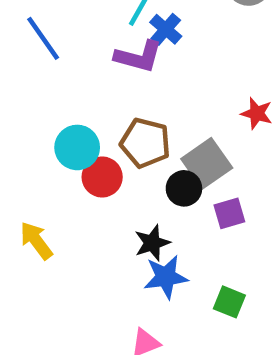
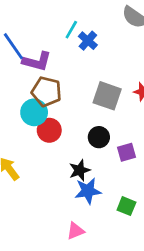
purple L-shape: (138, 57) -> (37, 61), moved
brown pentagon: (145, 143) -> (46, 92), moved
gray square: (207, 163) -> (107, 96), moved, turned -36

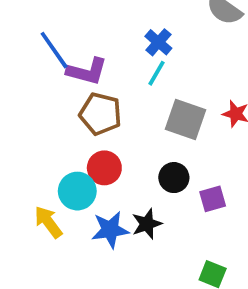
cyan line: (71, 30) -> (156, 73), moved
cyan circle: (34, 112) -> (77, 191), moved
blue star: (88, 191) -> (110, 230), moved

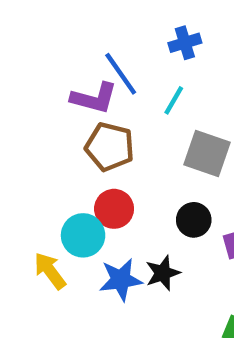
blue cross: (158, 42) -> (185, 43), moved, turned 32
blue line: (54, 50) -> (121, 74), moved

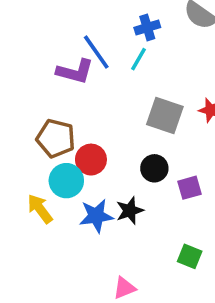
cyan line: (174, 100) -> (139, 59), moved
brown pentagon: (110, 147) -> (56, 138), moved

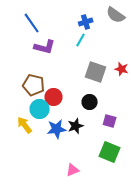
blue line: (96, 52) -> (32, 23), moved
purple square: (190, 188) -> (110, 121), moved, turned 32
green square: (190, 256) -> (110, 152), size x1.5

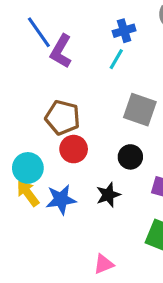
purple L-shape: (45, 47) -> (61, 51), moved, turned 105
brown pentagon: (34, 85) -> (63, 117), moved
cyan circle: (40, 109) -> (28, 168), moved
blue star: (57, 129) -> (61, 200), moved

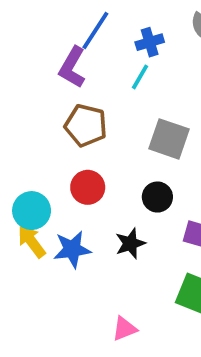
blue line: (39, 32) -> (95, 31), moved, turned 68
brown pentagon: (63, 117) -> (86, 125), moved

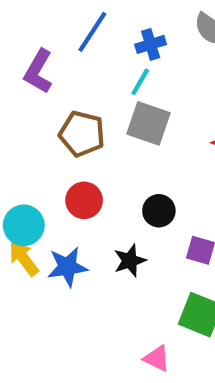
purple L-shape: (72, 67) -> (38, 71), moved
gray square: (169, 139) -> (148, 123), moved
pink triangle: (124, 329) -> (157, 358), moved, turned 48

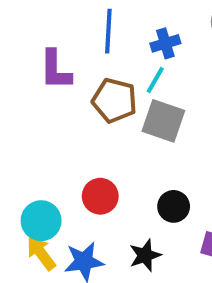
blue line: (92, 32) -> (108, 31), turned -30
purple L-shape: (38, 71) -> (55, 70), turned -30
brown pentagon: (82, 134) -> (114, 100), moved

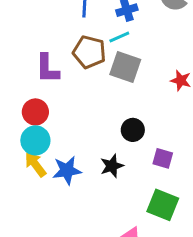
purple L-shape: (55, 70) -> (47, 68), moved
cyan line: (155, 80) -> (119, 37), turned 36
red circle: (100, 196) -> (35, 112), moved

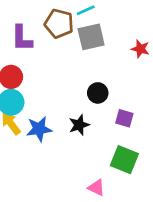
gray square: (125, 67) -> (91, 37), turned -32

